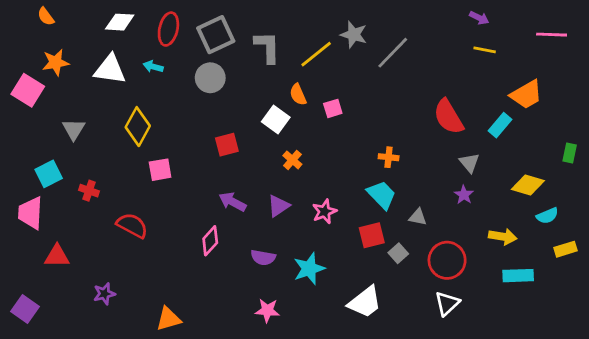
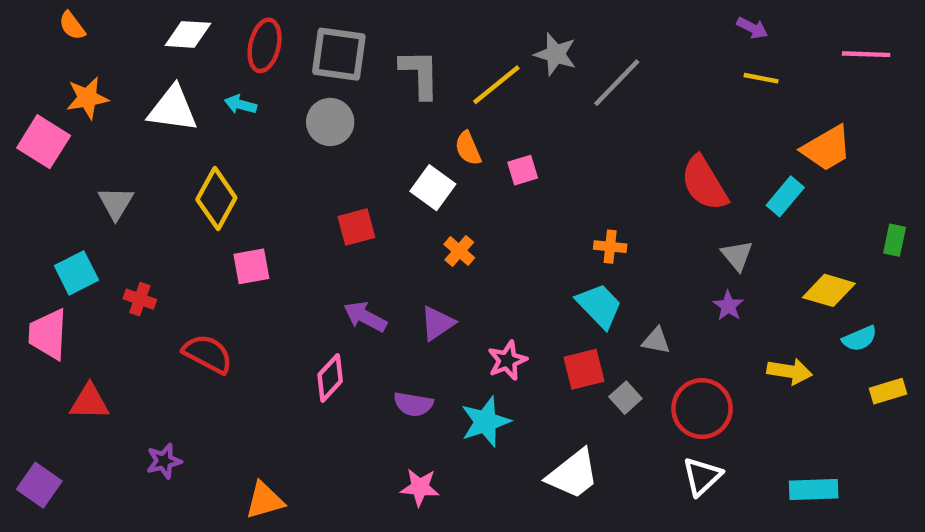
gray square: (216, 35) -> (339, 54), turned 33
pink star: (324, 212) -> (507, 360), moved
cyan rectangle: (518, 276) -> (814, 489), moved

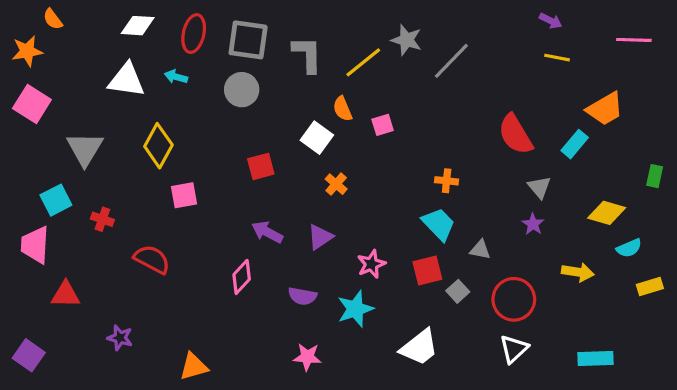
orange star: (87, 98) -> (27, 51), moved
gray triangle: (116, 203) -> (85, 149), size x1.4
purple star: (164, 461) -> (120, 338), turned 30

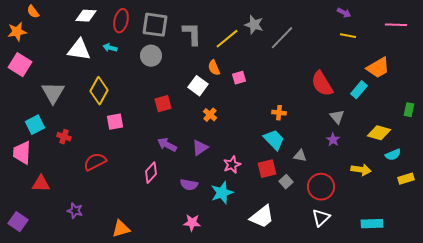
red semicircle: (152, 259) -> (95, 162), turned -55

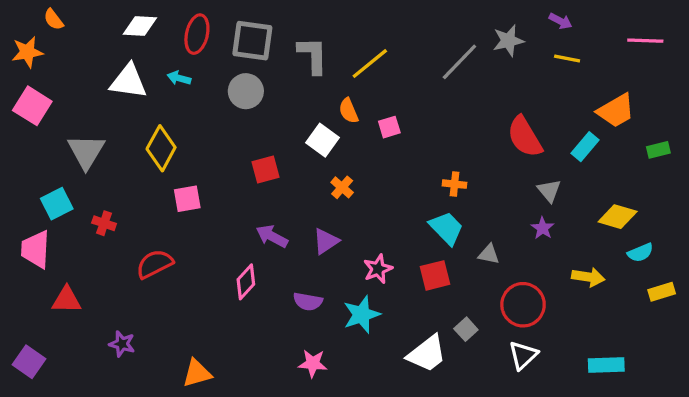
gray star: (254, 25) -> (508, 41), moved, turned -30
green rectangle: (409, 110) -> (658, 150), moved, turned 64
gray square: (286, 182) -> (466, 329), moved

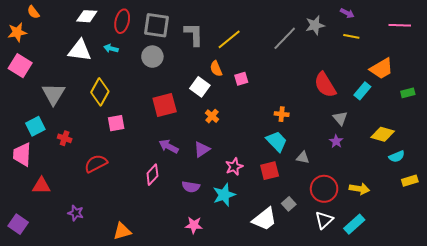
red square: (265, 169) -> (165, 105), size x1.4
yellow arrow: (588, 277) -> (359, 189), moved
cyan rectangle: (606, 365) -> (354, 224), moved, turned -40

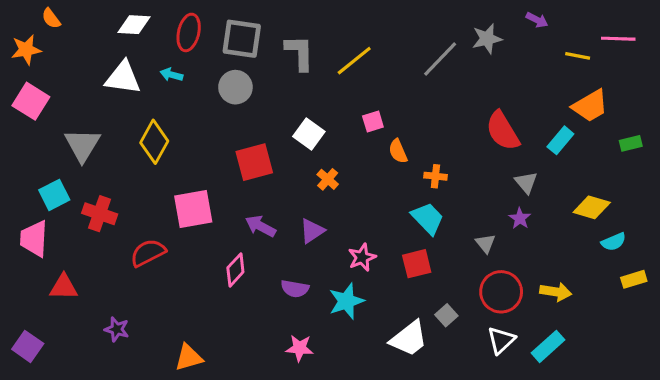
yellow line: (351, 36) -> (578, 56), moved
orange semicircle: (216, 69) -> (398, 151), moved
pink square: (116, 123) -> (193, 209), moved, size x1.5
red cross: (65, 138) -> (100, 214), size x1.5
gray triangle: (303, 157) -> (485, 243), moved, turned 40

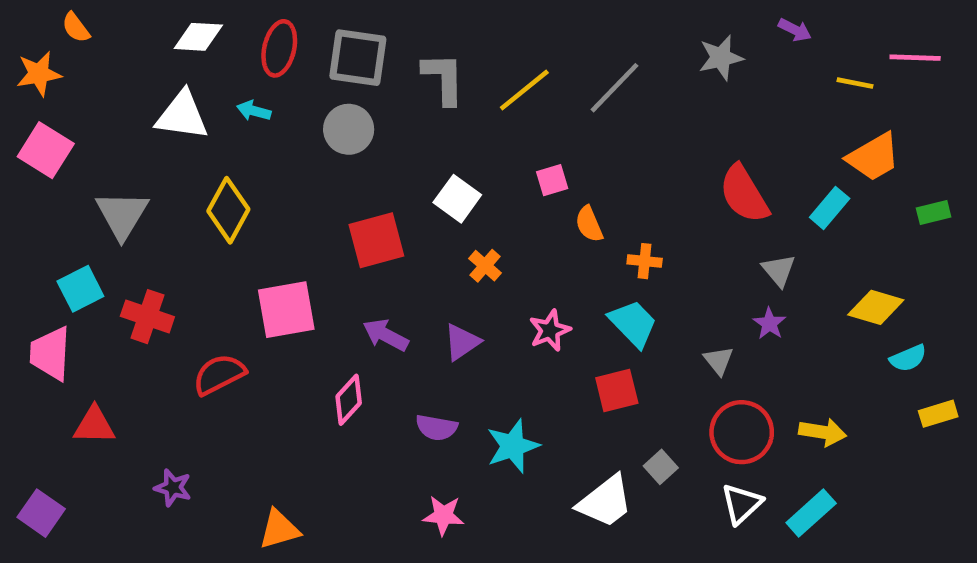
gray line: (440, 59) -> (615, 88), moved
pink star: (362, 257) -> (550, 330), moved

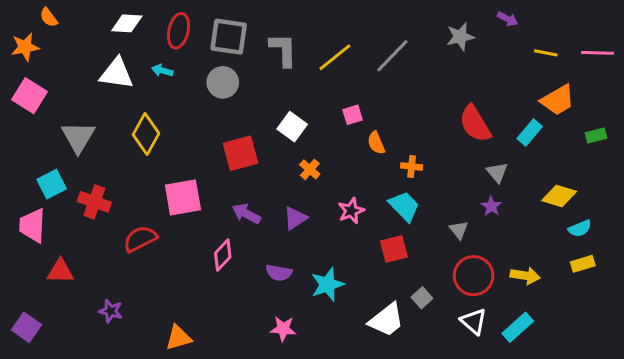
pink line: (915, 58) -> (597, 53), moved
yellow rectangle: (938, 414) -> (583, 264), moved
white triangle: (742, 504) -> (474, 321), turned -36

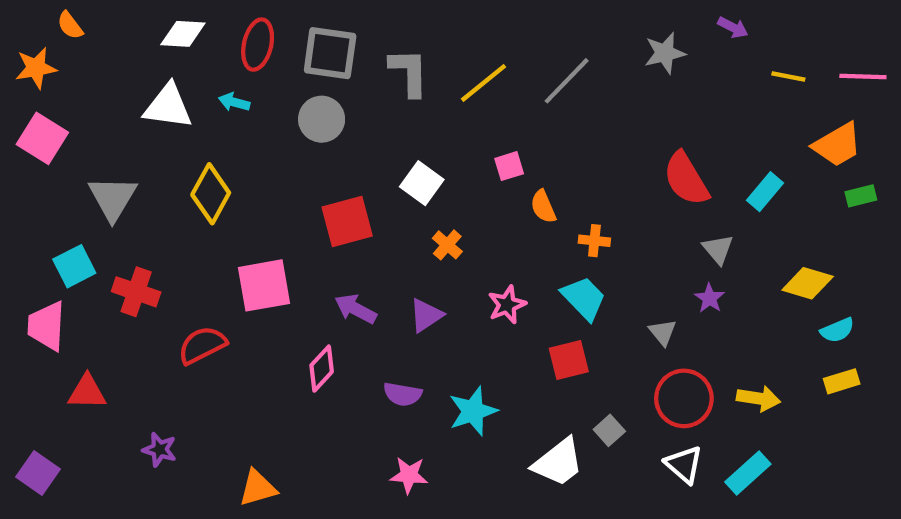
orange trapezoid: (558, 100) -> (837, 145), moved

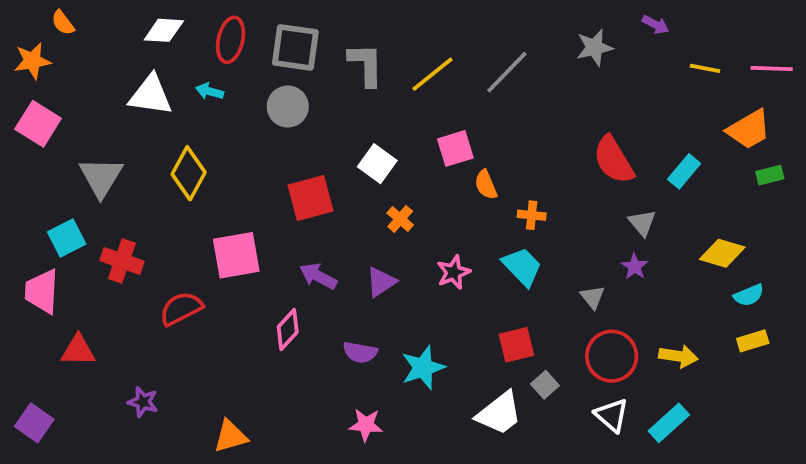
pink square: (509, 166) -> (455, 148), size x1.4
red square: (569, 360) -> (516, 345), moved

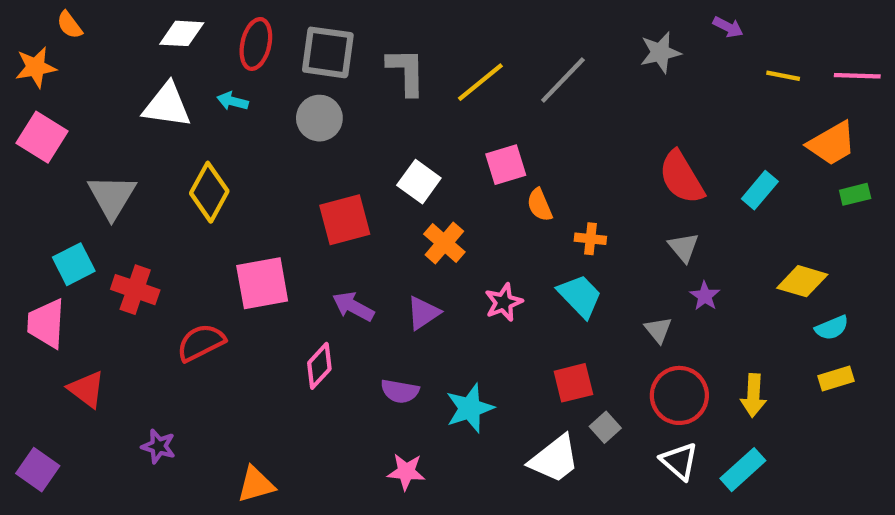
orange cross: (400, 219) -> (444, 243), size x1.4
gray triangle: (642, 223) -> (684, 247), moved
red triangle: (78, 350) -> (86, 389), turned 36
yellow arrow: (678, 356) -> (753, 395), turned 84

